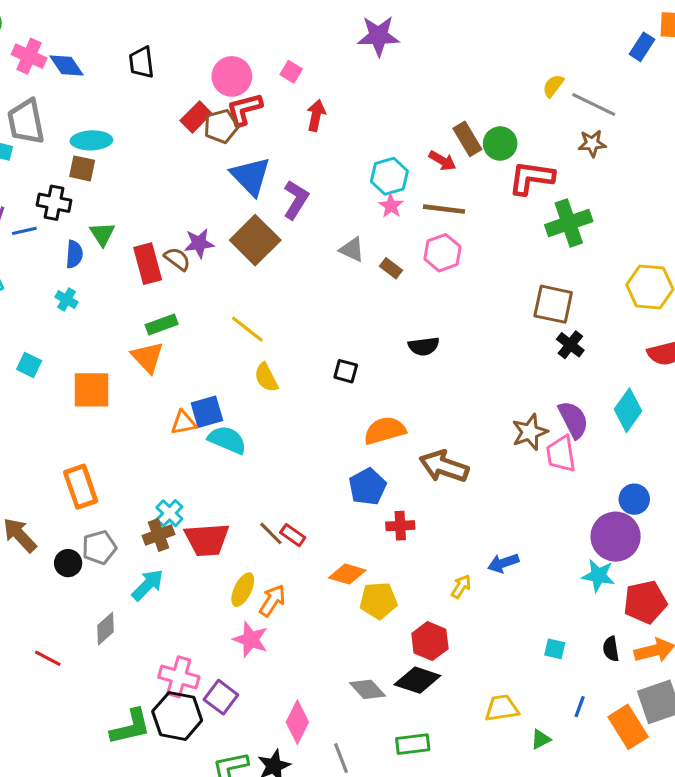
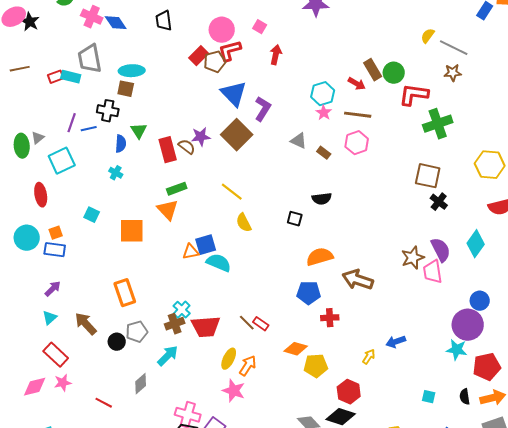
black semicircle: (424, 346) -> (322, 199), moved
blue pentagon: (368, 487) -> (309, 293), turned 30

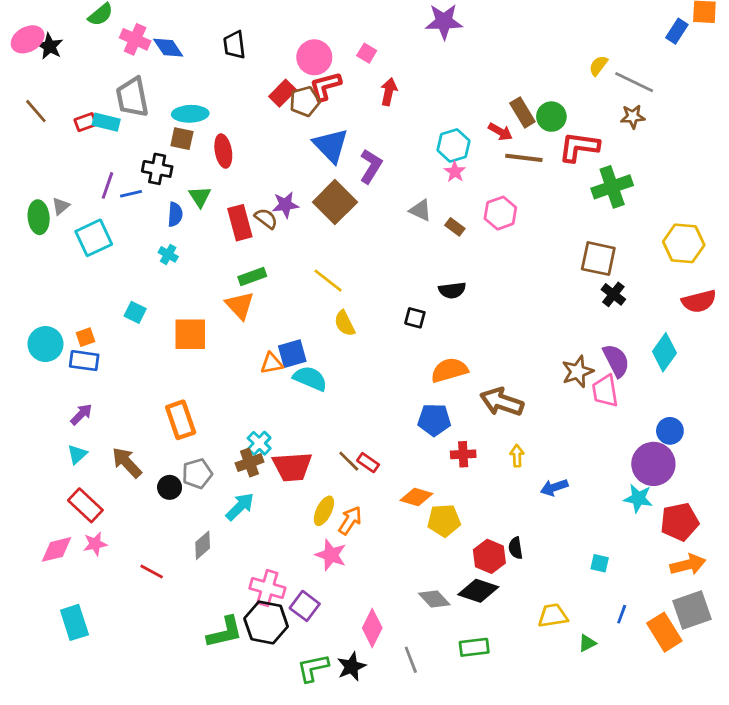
brown line: (20, 69) -> (36, 111), turned 60
brown line: (358, 115) -> (524, 158), moved
red ellipse: (41, 195) -> (223, 151), moved
yellow arrow: (369, 357) -> (517, 456), moved, turned -35
black semicircle: (465, 397) -> (516, 548), moved

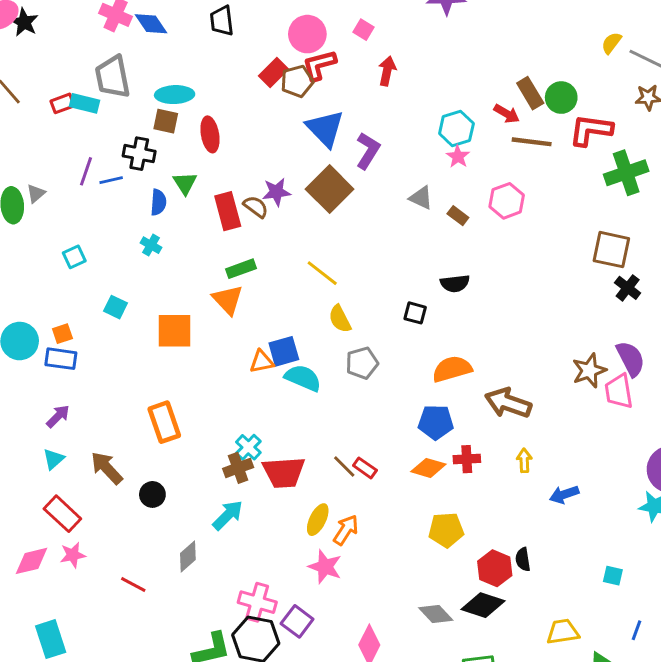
cyan square: (94, 238) -> (74, 257), moved, size x0.6
gray pentagon: (197, 474) -> (362, 363), moved
orange diamond: (416, 497) -> (428, 468), moved

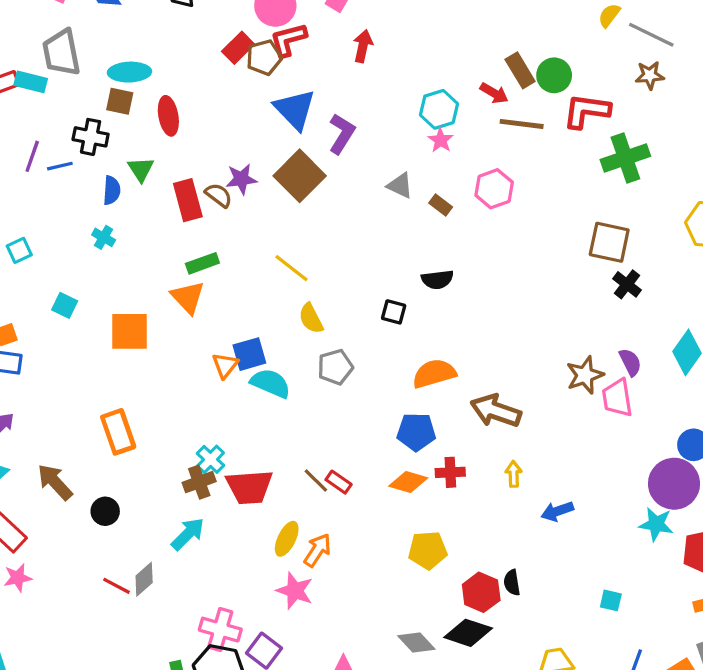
purple semicircle: (631, 359) -> (630, 362), size x0.7
orange triangle: (262, 362) -> (225, 365), turned -40
red line: (133, 584) -> (117, 586), moved

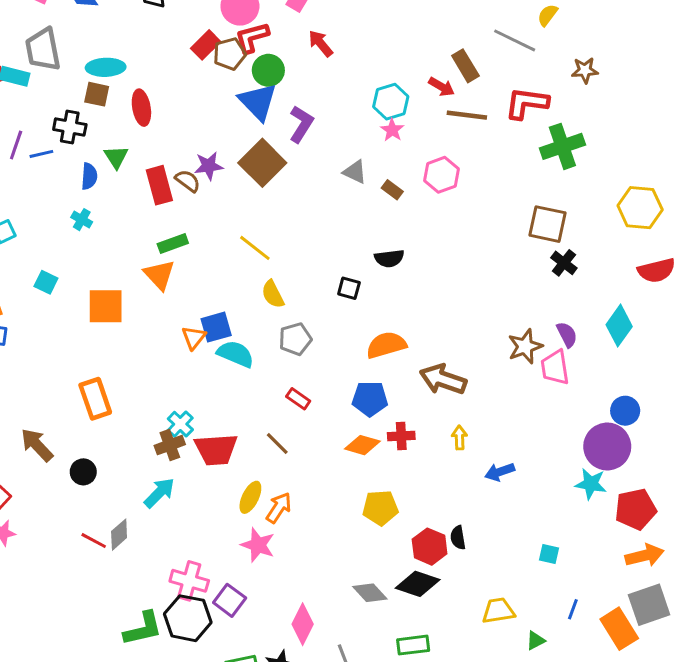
gray line: (651, 35) -> (515, 40), moved
red arrow: (363, 46) -> (321, 43), turned -52
green circle: (554, 75) -> (268, 70), moved
red rectangle: (339, 482) -> (298, 399), moved

